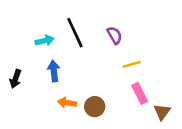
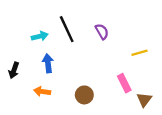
yellow line: (132, 64) -> (140, 53), moved
orange arrow: (67, 103) -> (42, 91), moved

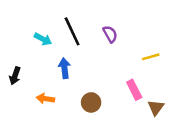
cyan arrow: (40, 36) -> (43, 39), turned 42
blue arrow: (48, 63) -> (64, 68), moved

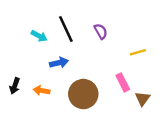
blue arrow: (64, 68) -> (59, 63), turned 84
black arrow: (15, 76) -> (15, 86), moved
brown circle: (91, 102) -> (83, 94), size x1.6

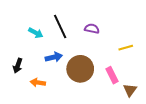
purple semicircle: (101, 31) -> (92, 29), turned -48
black arrow: (15, 86) -> (18, 66), moved
brown circle: (83, 94) -> (80, 69), moved

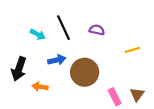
black arrow: (18, 66) -> (19, 69), size x1.5
pink rectangle: (112, 75) -> (115, 97), moved

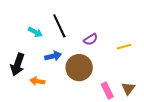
purple semicircle: (97, 30) -> (91, 39), moved, turned 136

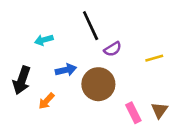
black line: (59, 26) -> (91, 26), moved
cyan arrow: (35, 32) -> (44, 40), turned 136
orange arrow: (37, 81) -> (46, 101), turned -56

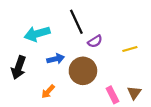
cyan arrow: (44, 40) -> (37, 34), size x1.6
orange arrow: (46, 101) -> (48, 92), moved

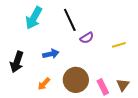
cyan arrow: (37, 34) -> (34, 18), moved, turned -45
brown circle: (83, 71) -> (76, 80), moved

